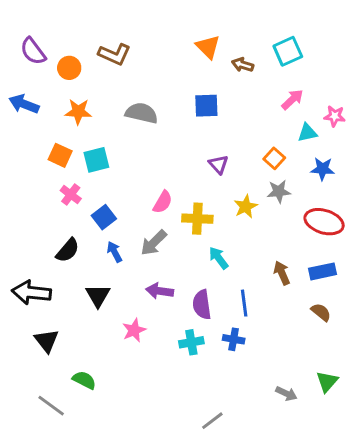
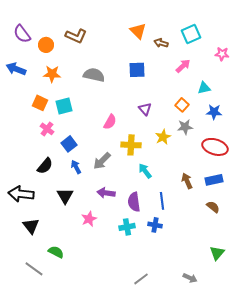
pink arrow: (292, 100) -> (183, 66), moved
pink star: (335, 116) -> (222, 54), moved
pink semicircle: (163, 202) -> (110, 122), moved
gray arrow: (286, 394) -> (190, 278), moved

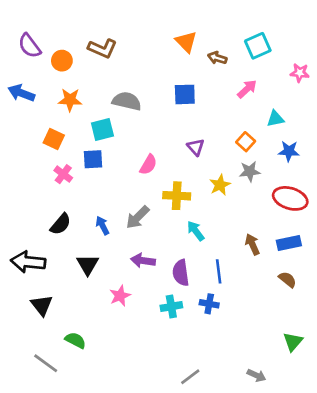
cyan square: (64, 106) -> (102, 130), moved
blue square: (69, 144) -> (93, 159), moved, turned 35

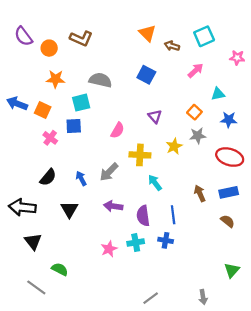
blue arrow: (21, 93) -> (17, 104), moved
blue square: (185, 94) -> (146, 75), turned 30
pink star: (120, 296) -> (109, 249), moved
gray arrow: (256, 375) -> (203, 297), turned 56

